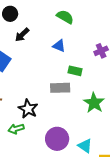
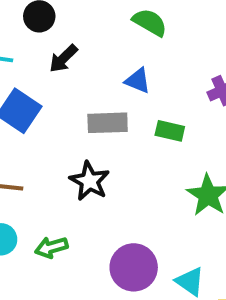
gray rectangle: (60, 88) -> (108, 123), moved
black star: (28, 109) -> (89, 181), moved

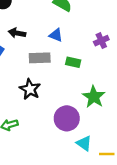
black arrow: (63, 59) -> (17, 33), moved, turned 56
purple circle: (134, 267) -> (67, 118), moved

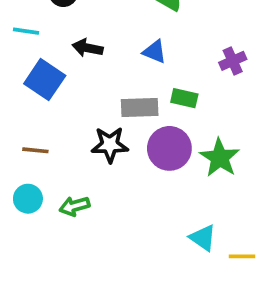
gray rectangle: (40, 58) -> (140, 107), moved
black star: (30, 89) -> (110, 145), turned -30
purple circle: (67, 118) -> (169, 148), moved

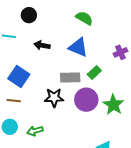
blue triangle: (155, 52) -> (78, 47), size x1.5
blue square: (45, 80) -> (19, 77), moved
green rectangle: (184, 98) -> (94, 72), turned -56

